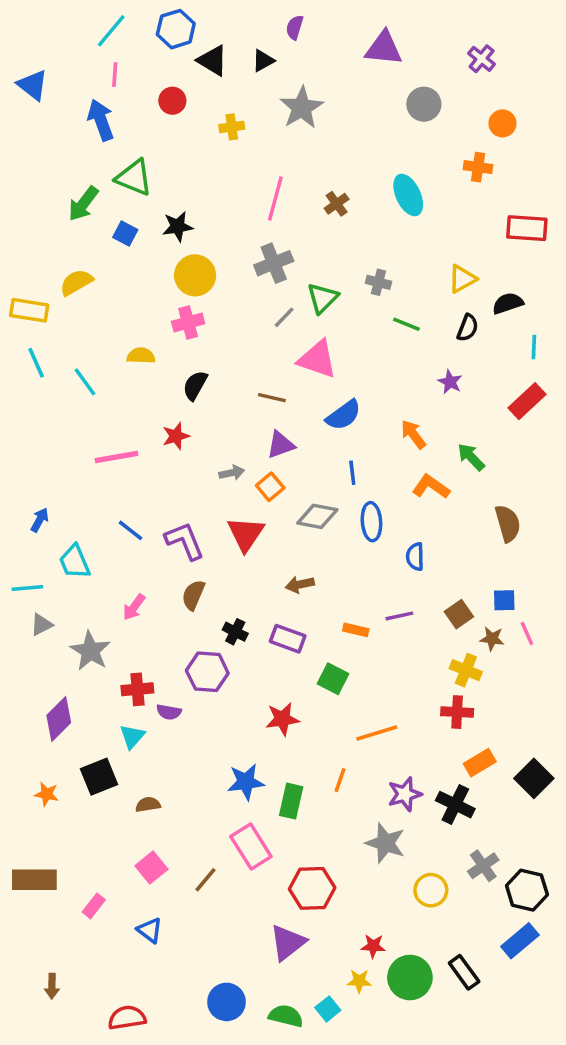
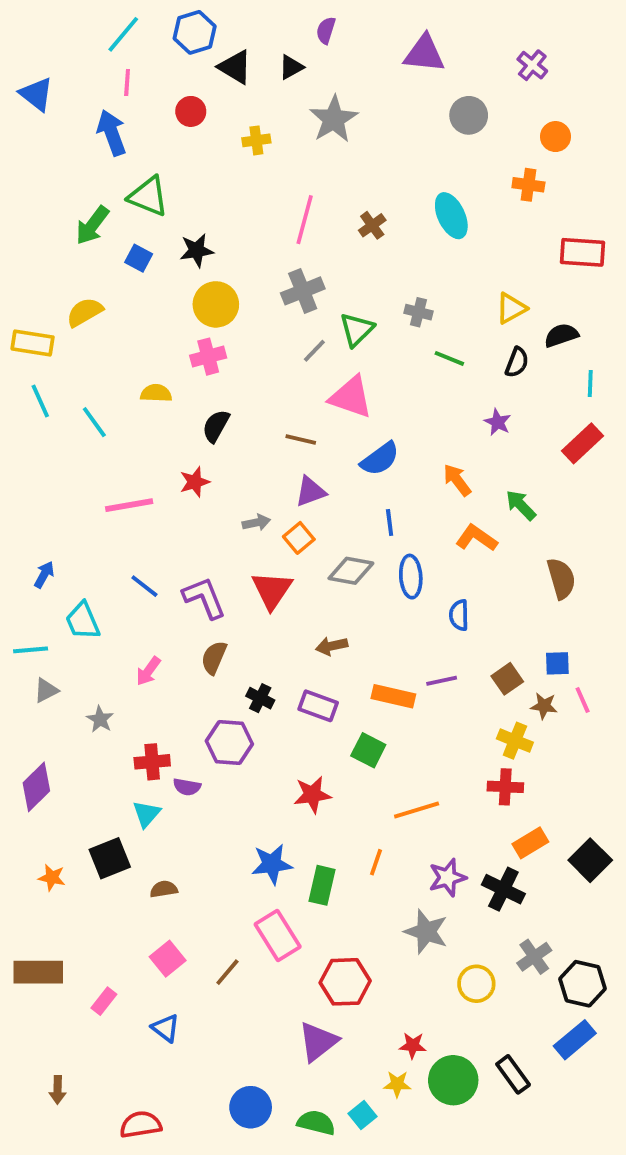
orange rectangle: (356, 630) -> (393, 696), size x1.5
gray star: (90, 651) -> (100, 719), size x0.6
purple diamond: (59, 719) -> (36, 787), moved

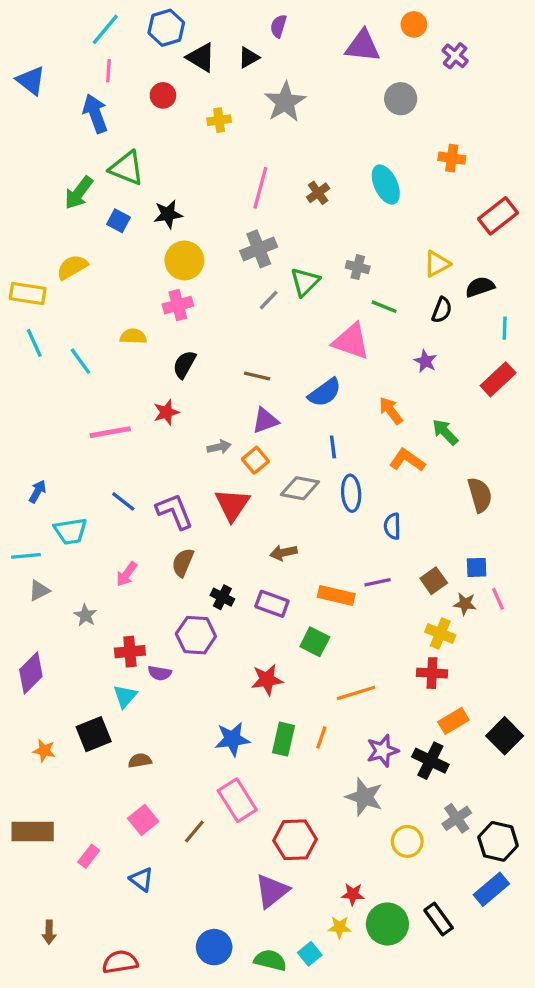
orange circle: (555, 137) -> (414, 24), moved
red rectangle: (583, 252) -> (498, 216), turned -42
pink triangle: (351, 397) -> (351, 341), moved
cyan trapezoid: (83, 621) -> (71, 531), turned -76
green rectangle: (322, 885) -> (283, 739), moved

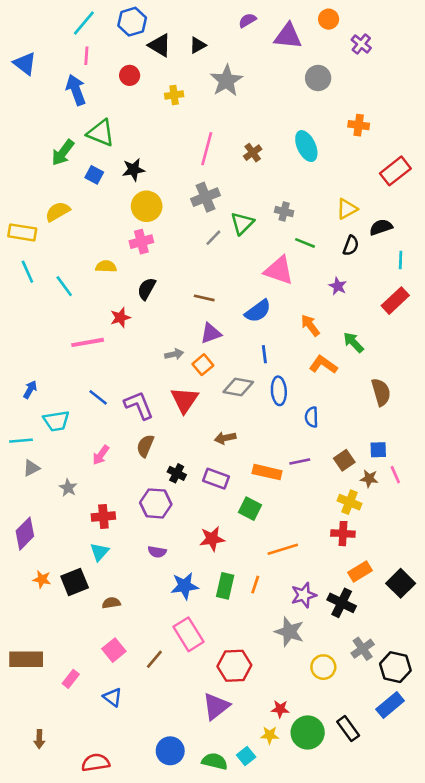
purple semicircle: (278, 26) -> (247, 20), moved, turned 42
red star: (166, 412) -> (120, 318), moved
purple semicircle: (160, 673) -> (157, 552), moved
orange star: (44, 751) -> (42, 579), moved

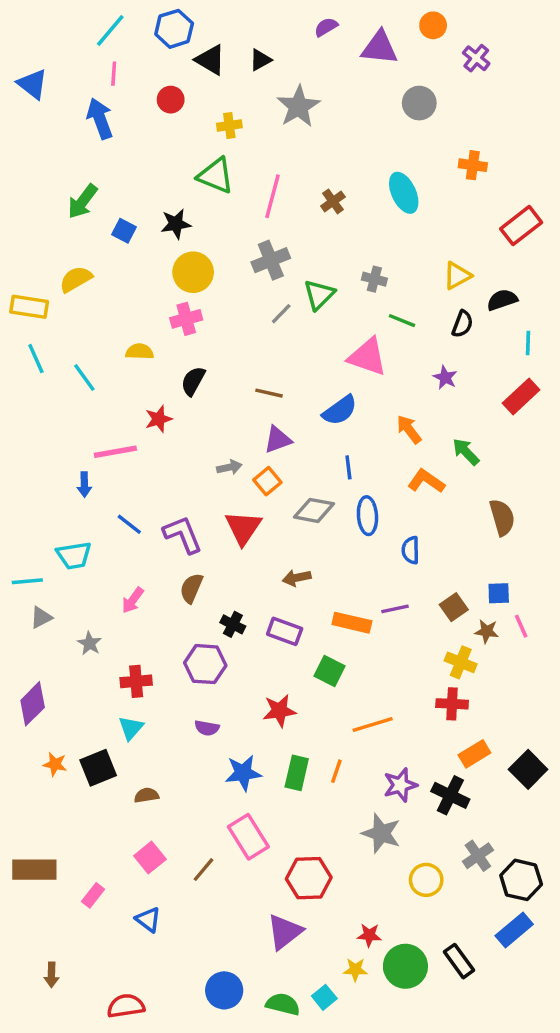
green triangle: (101, 133) -> (216, 176), moved
blue arrow: (30, 390) -> (84, 485), moved, turned 150

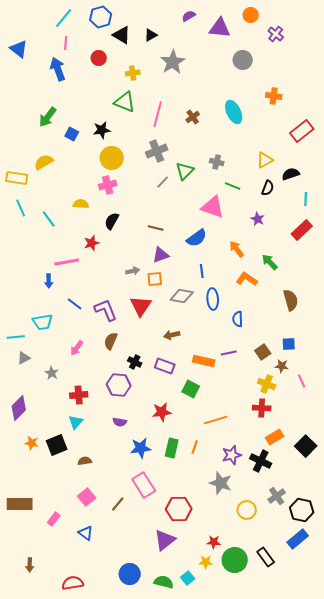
orange square: (267, 481) -> (155, 279), turned 35
pink line: (521, 626) -> (302, 381), moved

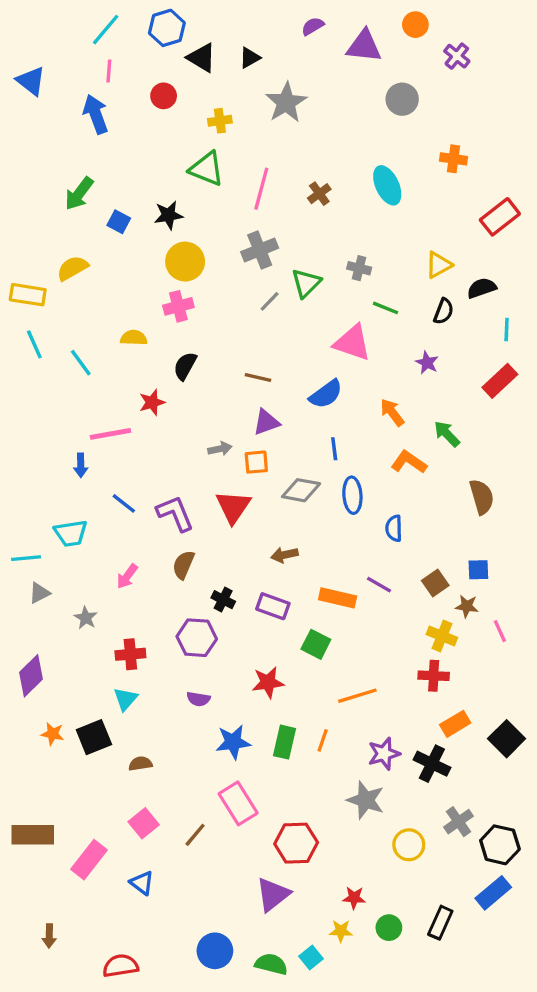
purple line: (229, 353) -> (379, 585), turned 42
pink rectangle: (54, 519) -> (89, 860), size x1.6
black rectangle: (266, 557) -> (440, 923), turned 60
green circle: (235, 560) -> (389, 928), size x0.6

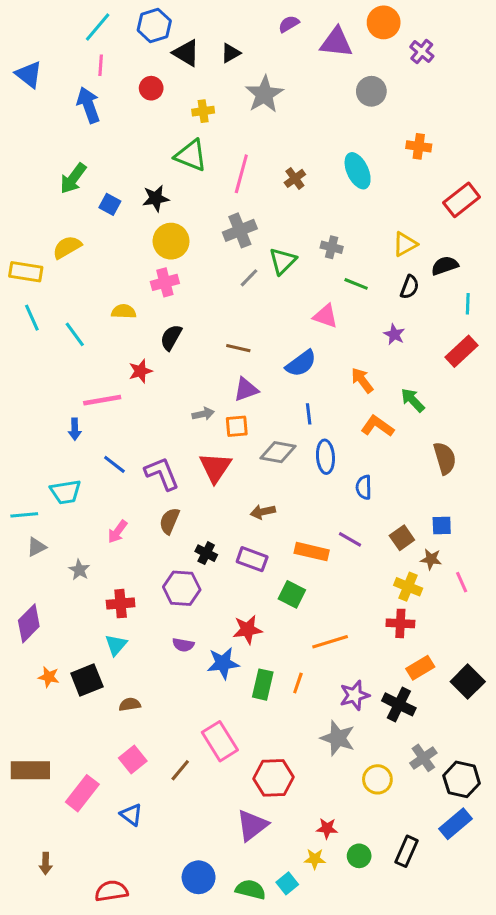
orange circle: (415, 25) -> (384, 22), size x1.4
pink triangle: (352, 343) -> (325, 316), size x0.7
blue star: (233, 742) -> (223, 663), moved

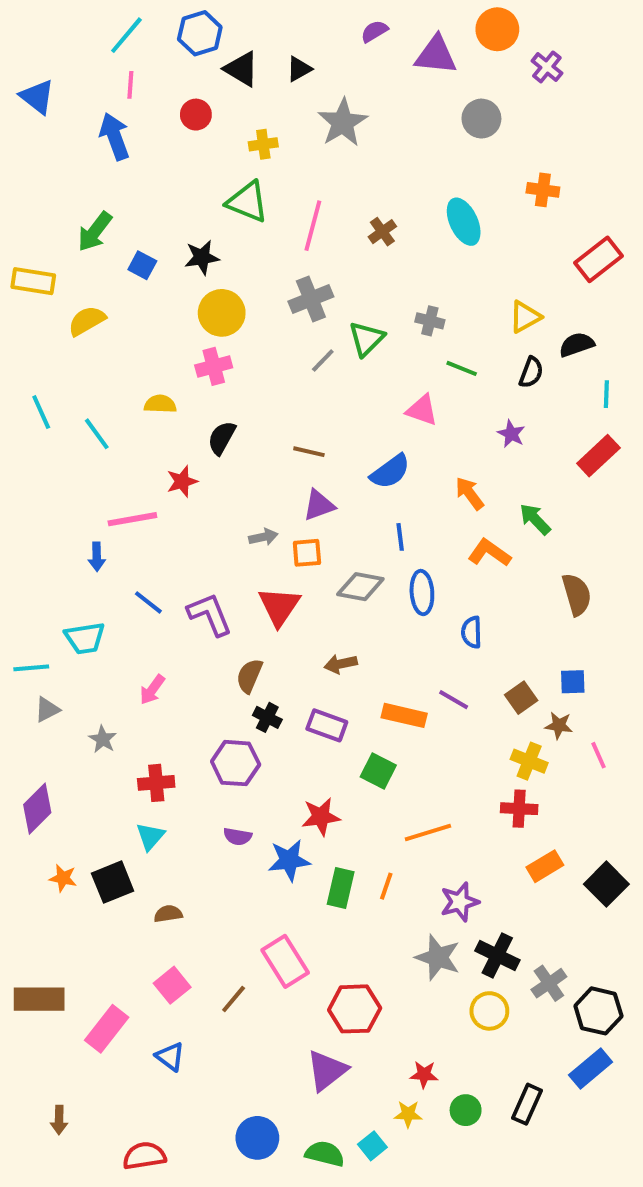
yellow rectangle: (26, 272) -> (33, 281), moved
brown semicircle: (169, 521) -> (249, 676), moved
black cross: (399, 704) -> (497, 955), moved

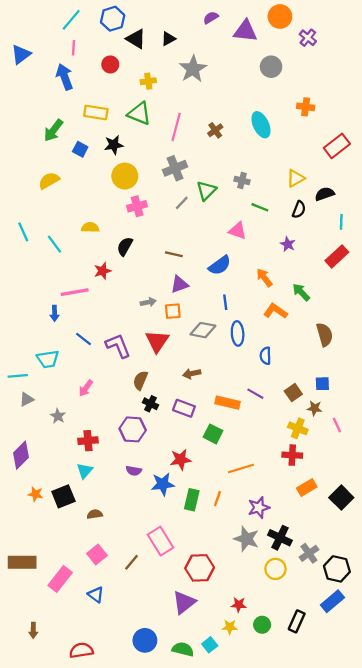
blue triangle: (37, 97) -> (21, 54), turned 45
yellow rectangle: (33, 281) -> (96, 112), moved
pink cross: (214, 366) -> (137, 206), moved

